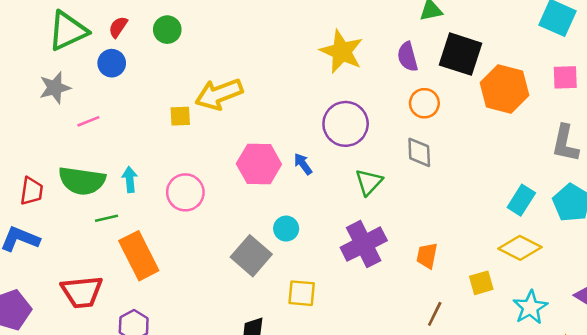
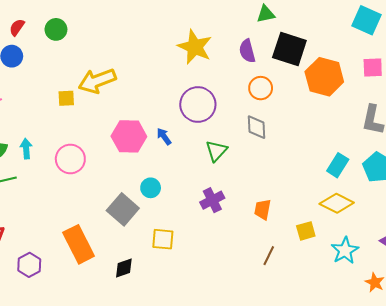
purple cross: (364, 244) -> (212, 200), size x0.7
orange rectangle: (139, 256) -> (79, 244), moved

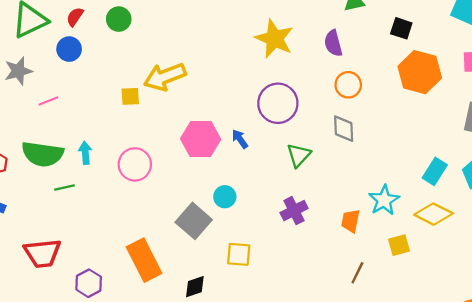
black square: (289, 49) -> (401, 28), moved, size x0.6
cyan star: (345, 251) -> (384, 200), moved

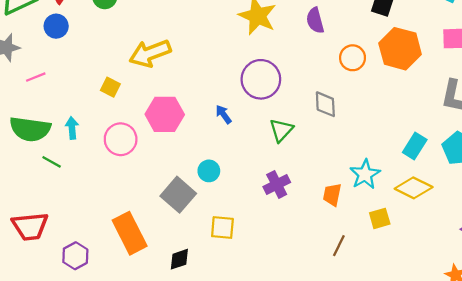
orange circle: (348, 85) -> (353, 58), moved
yellow square: (130, 96) -> (110, 87), moved, turned 30
pink hexagon: (201, 139) -> (165, 114), moved
green line: (64, 187) -> (52, 162), turned 42

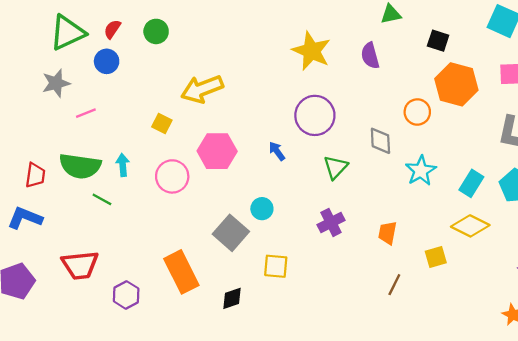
orange circle: (353, 58) -> (417, 112), moved
cyan star: (365, 174) -> (421, 171), moved

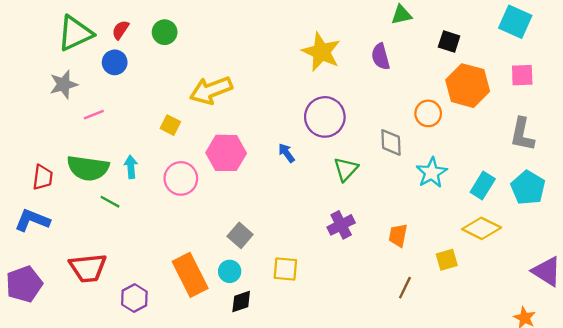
cyan circle: (262, 209) -> (230, 271), moved
gray square: (231, 233) -> (240, 235), size x0.7

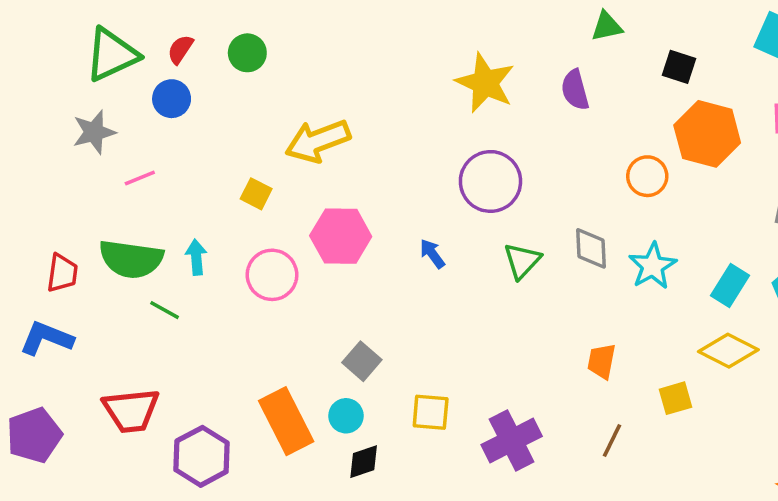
gray diamond: (391, 142) -> (591, 248), moved
blue arrow: (287, 153) -> (432, 254), moved
purple cross: (341, 225) -> (512, 440), moved, size x1.4
purple hexagon: (134, 298) -> (202, 456), size x1.4

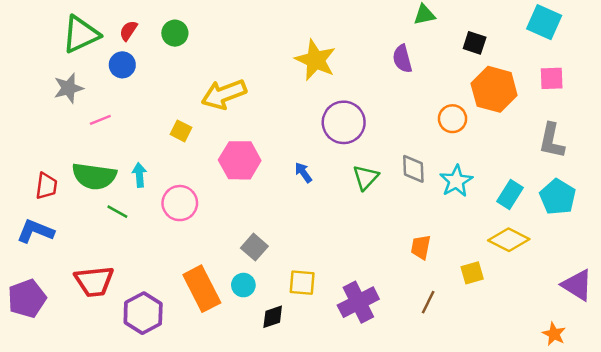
yellow star: (485, 83) -> (316, 60), moved
pink circle: (272, 275) -> (180, 203), moved
black diamond: (364, 462) -> (273, 317), moved

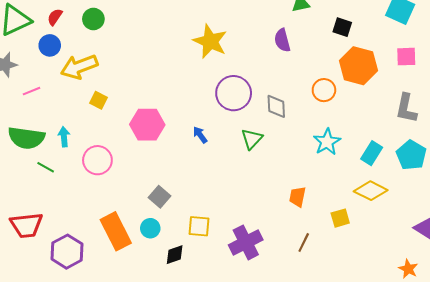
yellow arrow: (224, 94) -> (79, 67), moved
gray diamond: (413, 169) -> (276, 106), moved

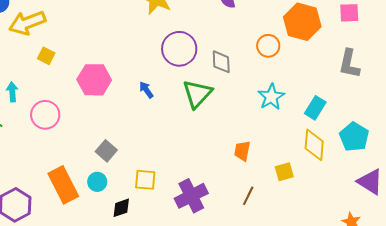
green triangle: (252, 139) -> (197, 94), size x1.4
cyan pentagon: (411, 155) -> (354, 137), moved
yellow diamond: (371, 191) -> (314, 145), turned 68

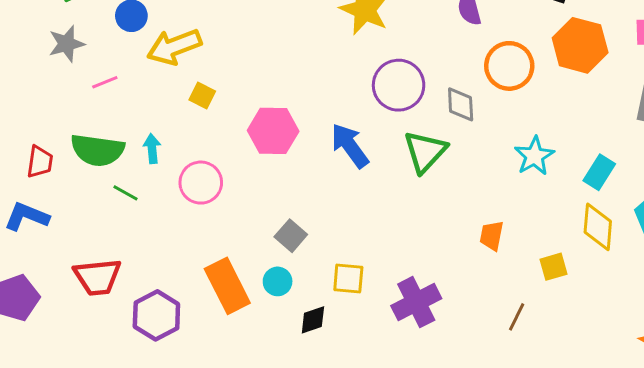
orange circle: (268, 46) -> (509, 66), moved, size x1.4
blue arrow: (146, 90) -> (350, 146), size x1.8
brown line: (248, 196) -> (517, 317), moved

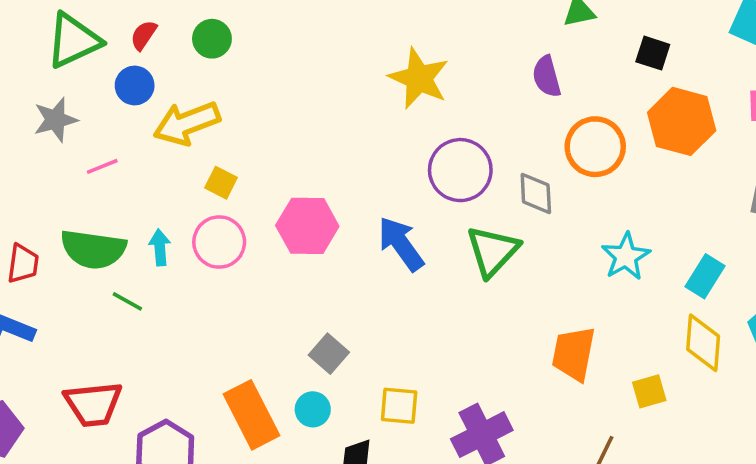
pink circle: (201, 183) -> (219, 242), moved
orange trapezoid: (492, 236) -> (574, 354), size x1.5

